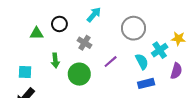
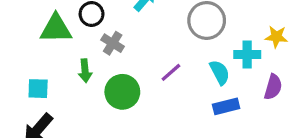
green triangle: (37, 33) -> (56, 29), size x1.5
gray cross: (84, 43) -> (113, 43), moved
cyan cross: (160, 50) -> (247, 55), turned 35

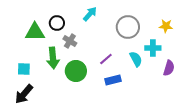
yellow star: (276, 37) -> (166, 26), moved
green arrow: (85, 71) -> (53, 58), size x1.5
blue rectangle: (226, 106) -> (113, 80), moved

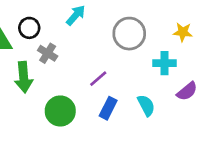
cyan semicircle: (136, 59) -> (146, 105), moved
purple semicircle: (169, 68) -> (187, 91), turned 35
green circle: (76, 71) -> (60, 111), moved
blue rectangle: (113, 80) -> (108, 108), turned -49

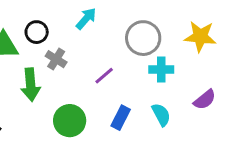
yellow star: (183, 32) -> (200, 37), size x1.5
cyan cross: (164, 63) -> (161, 70), moved
purple line: (98, 79) -> (104, 76), moved

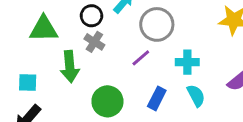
black circle: (37, 32) -> (92, 16), moved
gray circle: (143, 38) -> (157, 24), moved
cyan cross: (161, 70) -> (187, 62), moved

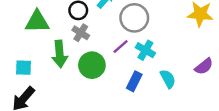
cyan cross: (187, 62) -> (145, 50), moved, turned 30
green circle: (107, 101) -> (92, 65), moved

